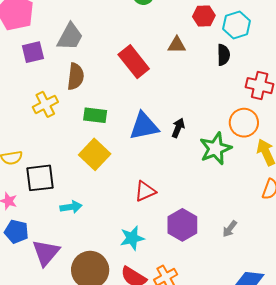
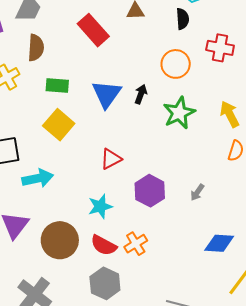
orange circle: (244, 123) -> (176, 64), moved
blue triangle: (144, 126) -> (107, 94), turned -40
cyan arrow: (71, 207) -> (38, 178), size x1.4

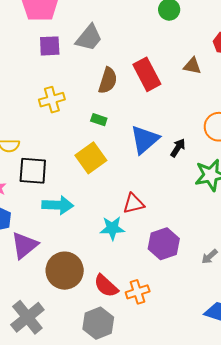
brown semicircle: (36, 48) -> (108, 80), moved
green rectangle: (57, 86) -> (99, 120), size x0.7
cyan star: (100, 206) -> (112, 228), moved

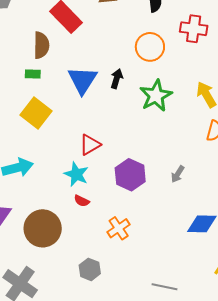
brown semicircle: (108, 80) -> (41, 45), moved
cyan star: (112, 228) -> (76, 174), turned -30
red semicircle: (106, 286) -> (82, 201), moved, size x0.6
gray hexagon: (98, 323) -> (90, 269), size x0.7

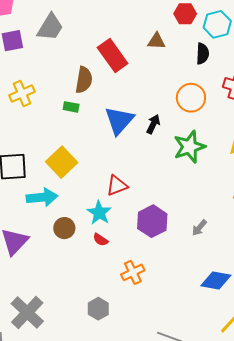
yellow square: (36, 113) -> (62, 162), moved
brown circle: (43, 228) -> (64, 228), moved, size x0.6

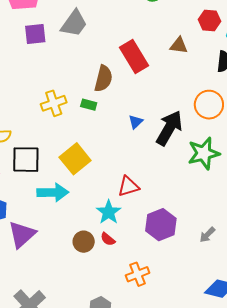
yellow cross: (22, 94) -> (54, 103), moved
blue triangle: (119, 120) -> (136, 122), size x0.5
black arrow: (153, 124) -> (169, 128), size x1.8
brown circle: (64, 228) -> (84, 242), moved

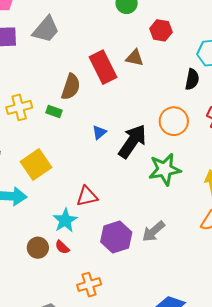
red hexagon: (210, 20) -> (161, 30), moved
brown triangle: (179, 45) -> (135, 58), moved
gray arrow: (207, 235) -> (153, 231), moved, size x1.4

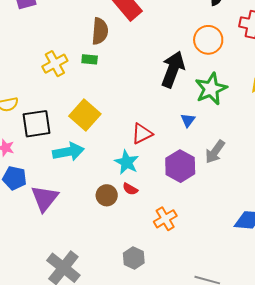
blue triangle: (99, 132) -> (188, 120), moved

